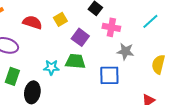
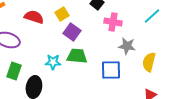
purple square: (80, 37) -> (72, 32), moved
yellow semicircle: (158, 64) -> (149, 62), moved

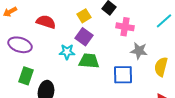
yellow square: (62, 14) -> (84, 16), moved
cyan star: (53, 62) -> (67, 52), moved

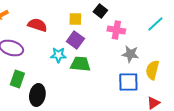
yellow square: (84, 16) -> (75, 19), turned 32
blue square: (123, 75) -> (128, 82), moved

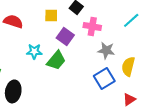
purple square: (75, 40) -> (65, 36), moved
green trapezoid: (80, 64) -> (56, 60), turned 125
blue square: (128, 82) -> (104, 78), turned -30

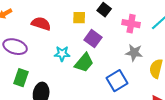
pink cross: (92, 26) -> (131, 24), moved
blue square: (104, 78) -> (117, 81), moved

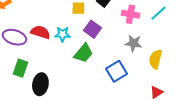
red semicircle: (41, 24) -> (40, 32), moved
cyan star: (62, 54) -> (62, 34), moved

